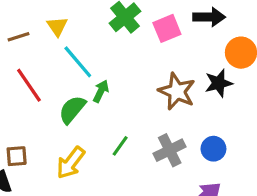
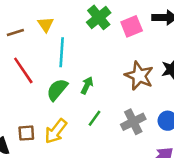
cyan line: (78, 62) -> (62, 52), turned 44
green arrow: (101, 91) -> (87, 85), moved
brown square: (17, 156) -> (26, 133), moved

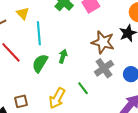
green line: (95, 118) -> (83, 88), moved, turned -64
gray cross: (133, 122) -> (104, 68), moved
yellow arrow: (56, 131) -> (57, 98), moved

